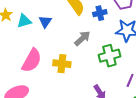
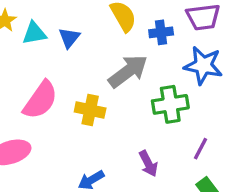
gray arrow: (82, 38) -> (128, 71), size x1.4

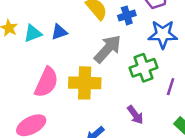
blue triangle: (69, 38) -> (59, 32), turned 42
yellow cross: (90, 110) -> (85, 83), size x1.4
purple line: (200, 149) -> (171, 87), moved

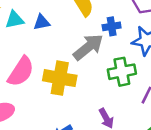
blue cross: (127, 15) -> (112, 26), moved

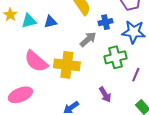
gray arrow: (88, 47) -> (88, 39), size x0.7
pink semicircle: (21, 72) -> (36, 61), turned 100

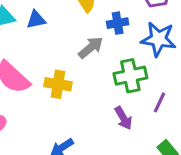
yellow cross: (67, 65) -> (58, 84), size x0.7
purple arrow: (105, 95) -> (123, 118), moved

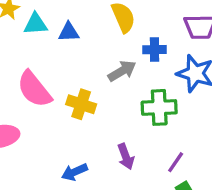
purple line: (159, 102) -> (176, 162), moved
purple arrow: (123, 118) -> (126, 157), moved

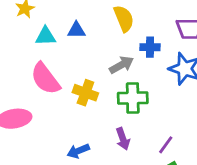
cyan triangle: (36, 24) -> (46, 36), moved
green cross: (159, 107) -> (133, 98), moved

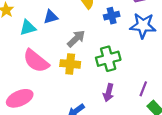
gray arrow: (121, 65) -> (76, 39), moved
purple arrow: (123, 139) -> (109, 93), turned 48

